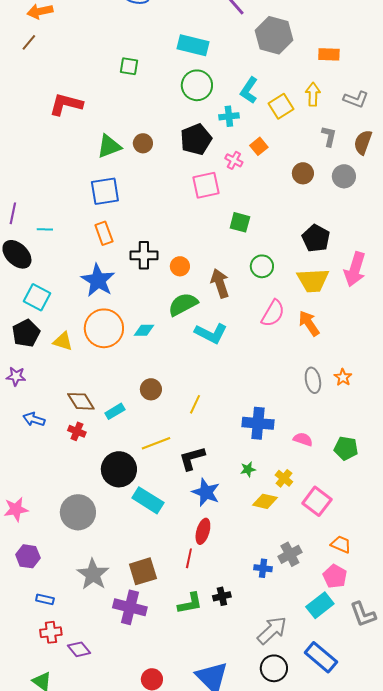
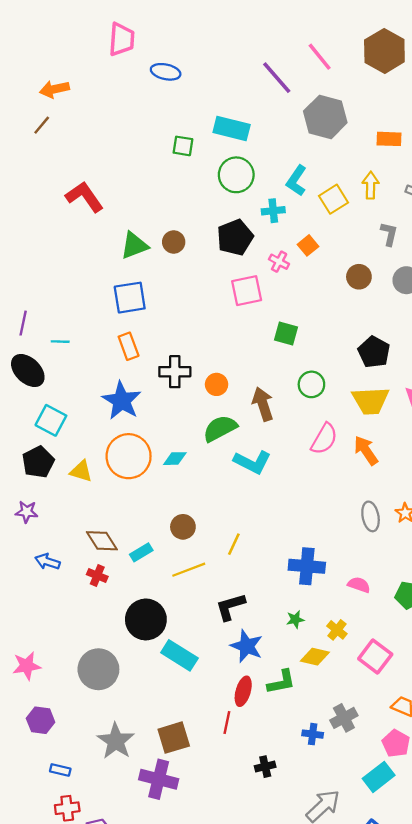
green square: (129, 66) -> (183, 146), moved
red L-shape: (66, 104) -> (85, 197), turned 40
yellow line: (156, 443) -> (189, 570), moved
green L-shape: (190, 603) -> (281, 682), moved

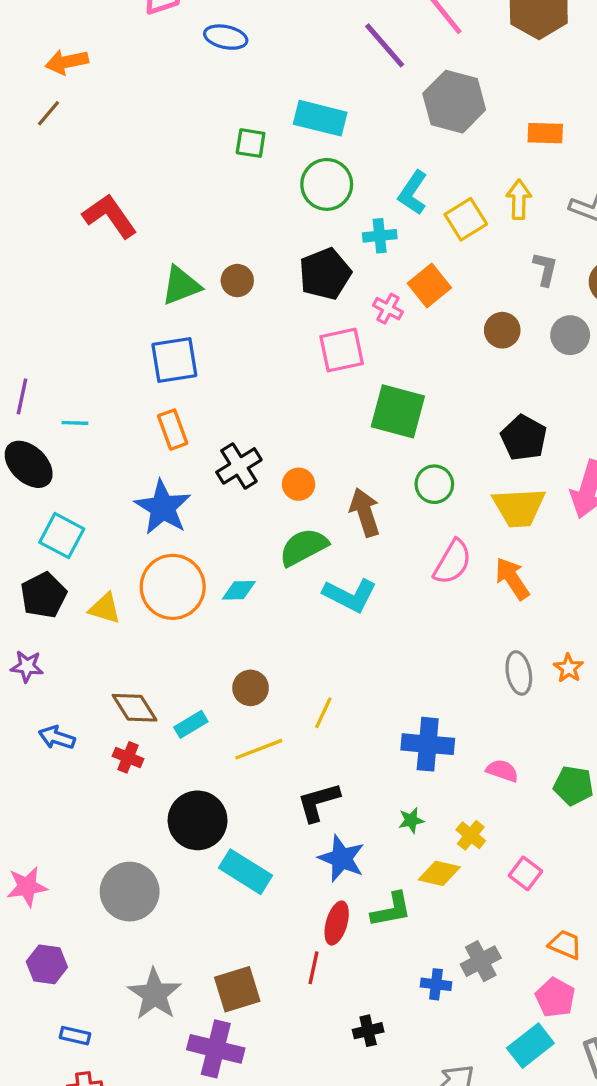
orange square: (308, 245) -> (429, 285), size x1.4
green square: (286, 333) -> (398, 411), size x1.6
black cross: (175, 372) -> (239, 466), turned -32
pink square: (375, 657) -> (525, 873), size x0.7

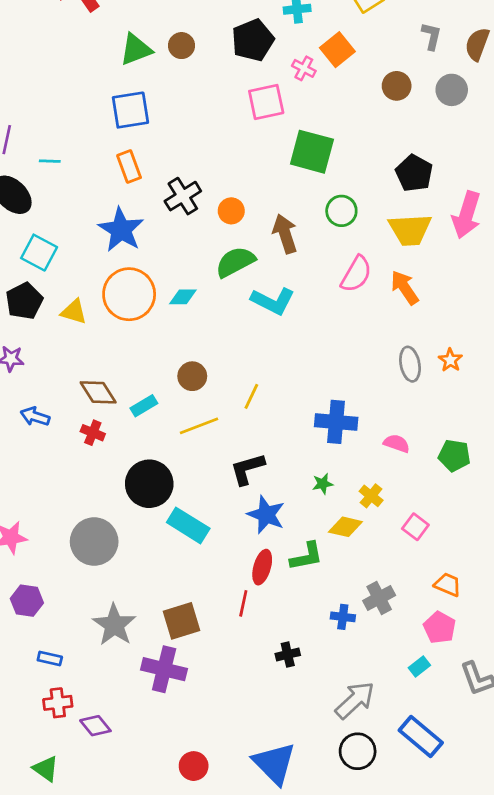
cyan rectangle: (530, 1046) -> (419, 667), size x0.6

